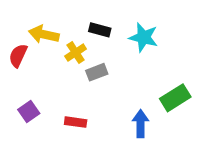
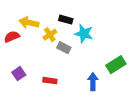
cyan star: (144, 37) -> (84, 34), moved
red semicircle: (18, 56) -> (12, 37), turned 42
gray rectangle: (97, 72) -> (64, 48), turned 48

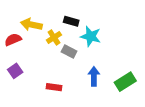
green rectangle: (116, 65) -> (125, 82), moved
purple square: (19, 74) -> (15, 71), moved
blue arrow: (93, 82) -> (94, 76), moved

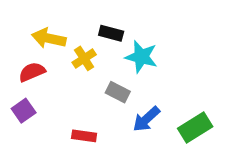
red semicircle: (13, 40) -> (32, 72), moved
gray rectangle: (69, 51) -> (118, 92), moved
blue arrow: (94, 76) -> (146, 119), turned -132

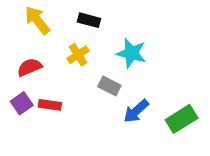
black rectangle: (111, 33) -> (89, 20), moved
yellow arrow: (49, 38) -> (37, 20), moved, turned 40
red rectangle: (84, 136) -> (50, 105), moved

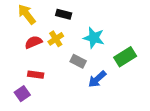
red semicircle: (29, 67) -> (33, 42), moved
purple square: (22, 103) -> (22, 94), moved
green rectangle: (182, 119) -> (125, 57), moved

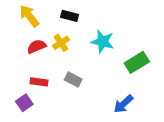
gray rectangle: (78, 61) -> (73, 79), moved
blue arrow: (97, 79) -> (123, 104), moved

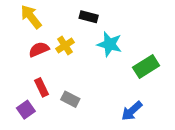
black rectangle: (70, 16) -> (89, 17), moved
gray rectangle: (73, 79) -> (70, 99), moved
red rectangle: (39, 82) -> (42, 87), turned 56

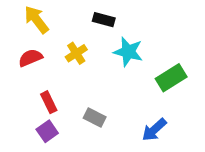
red semicircle: (39, 49) -> (30, 58), moved
gray rectangle: (70, 99) -> (95, 117), moved
purple square: (26, 110) -> (47, 131), moved

